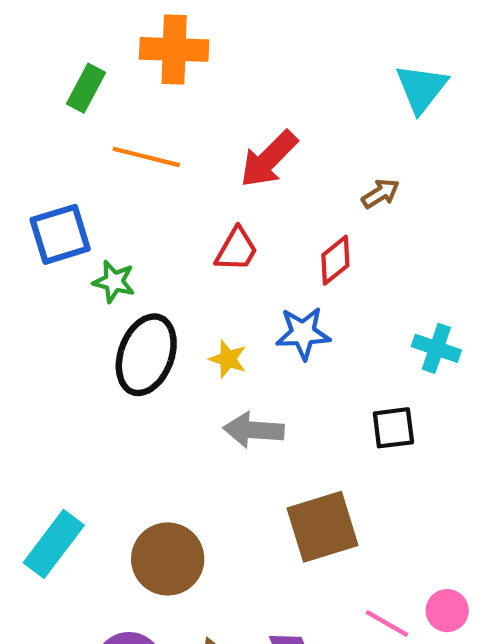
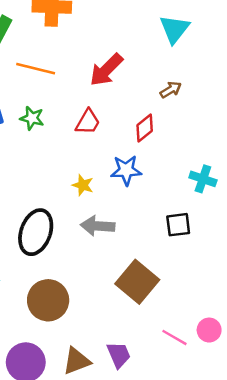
cyan triangle: (421, 88) -> (174, 29), moved
green star: (114, 282) -> (32, 118), moved
black ellipse: (146, 355) -> (36, 232), moved
brown square: (322, 527) -> (137, 282), turned -33

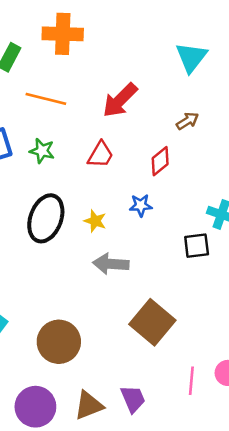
blue star: (126, 170) -> (141, 205), size x0.7
black square: (178, 225) -> (197, 246), moved
black ellipse: (36, 232) -> (46, 218), moved
pink line: (174, 337) -> (191, 381), turned 65

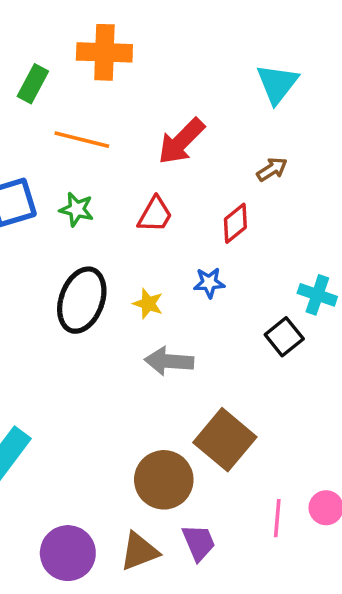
black square: (197, 246) -> (284, 337), turned -32
brown circle: (59, 342) -> (164, 480), moved

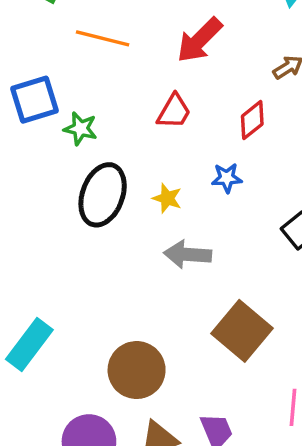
green star: (77, 209) -> (80, 129), moved
brown circle: (164, 480) -> (137, 370), moved

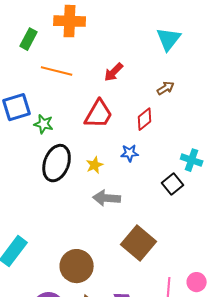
red arrow: (199, 40) -> (114, 72), size x0.7
red trapezoid: (174, 112) -> (99, 114), size x1.4
yellow star: (167, 198) -> (95, 165), turned 30

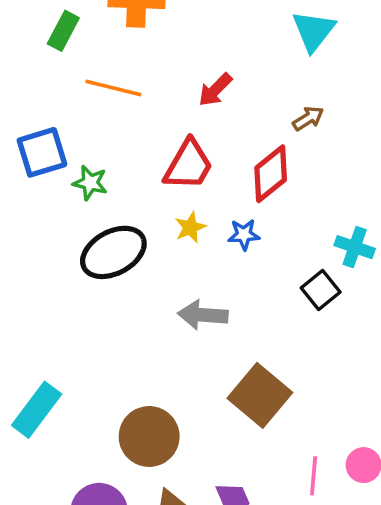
red diamond: (145, 119) -> (271, 174), size x1.4
black ellipse: (57, 163) -> (113, 252), turned 42
yellow star: (95, 165) -> (190, 227), moved

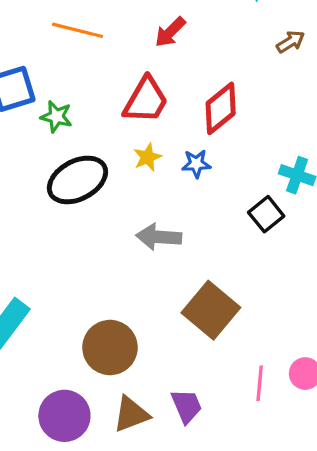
brown arrow: (308, 118) -> (291, 42), moved

